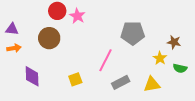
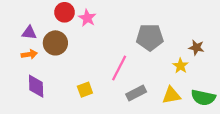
purple triangle: (12, 29) -> (29, 33), moved
orange arrow: (14, 48) -> (29, 54), moved
green semicircle: (180, 68) -> (203, 98), moved, size x1.5

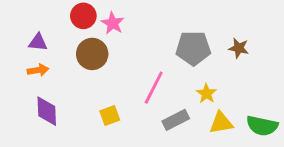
brown circle: (55, 43) -> (92, 54), moved
brown star: (196, 48) -> (239, 48), moved
yellow star: (181, 66) -> (206, 94), moved

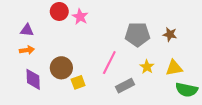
brown circle: (92, 54) -> (61, 68), moved
yellow triangle: (221, 123) -> (174, 68), moved

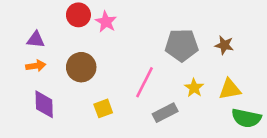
brown circle: (61, 68) -> (81, 67), moved

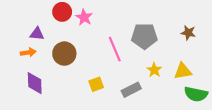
purple triangle: (36, 40) -> (37, 34), moved
brown star: (224, 45) -> (188, 33), moved
pink line: (144, 82) -> (115, 49), moved, turned -50
yellow square: (103, 108) -> (96, 84), moved

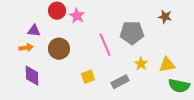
brown star: (188, 33) -> (165, 17), moved

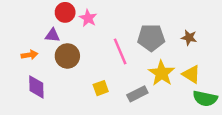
brown star: (165, 17) -> (189, 38), moved
purple triangle: (34, 31) -> (52, 35), moved
yellow star: (141, 64) -> (161, 73), size x1.6
yellow triangle: (167, 65) -> (191, 74), turned 42

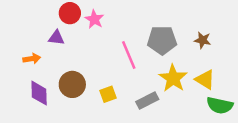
brown circle: (67, 56) -> (72, 84), moved

